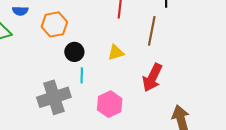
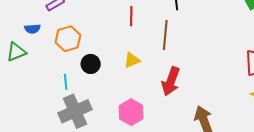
cyan line: (82, 75) -> (66, 82), moved

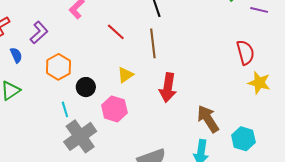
red line: (131, 16) -> (116, 32), turned -36
blue semicircle: (32, 29) -> (16, 55), moved, turned -98
pink hexagon: (131, 112) -> (114, 109), moved

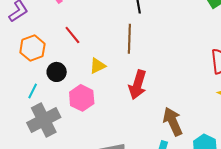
red line: (116, 32) -> (72, 35), moved
cyan line: (65, 109) -> (33, 91), turned 35

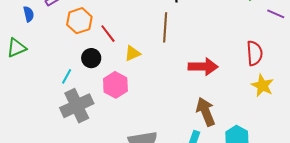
red line: (72, 35) -> (108, 34), moved
orange hexagon: (32, 48) -> (79, 21), moved
red arrow: (138, 85) -> (203, 67), moved, turned -108

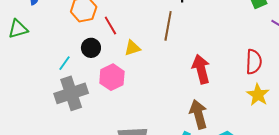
red arrow: (203, 67) -> (201, 69), turned -112

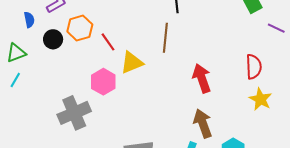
black circle: (91, 48) -> (53, 39), moved
yellow triangle: (132, 48) -> (132, 63), size x1.4
cyan line: (64, 63) -> (15, 80), moved
pink hexagon: (112, 77) -> (103, 82), moved

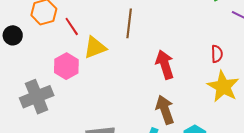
black circle: (53, 39) -> (13, 35), moved
red semicircle: (254, 67) -> (217, 54), size x0.7
yellow star: (261, 99) -> (223, 87), size x1.4

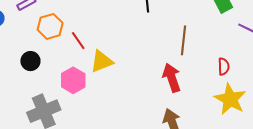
brown line: (129, 23) -> (183, 40), moved
black circle: (13, 35) -> (30, 61), moved

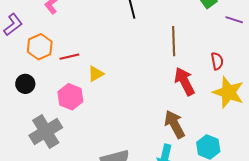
red line: (78, 41) -> (69, 57), turned -60
yellow triangle: (102, 61) -> (96, 74), size x0.7
red arrow: (172, 78) -> (185, 81), moved

